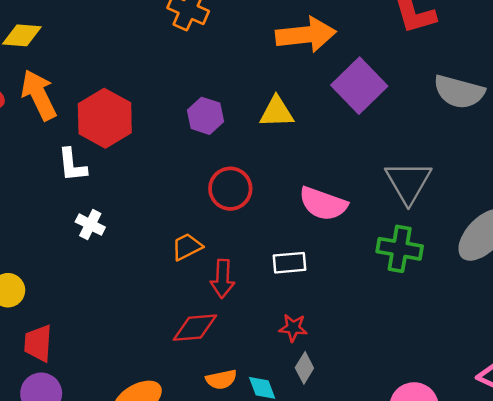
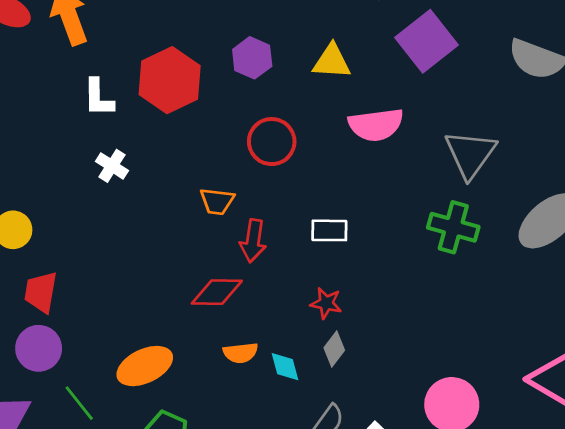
red hexagon: (105, 118) -> (170, 80), moved
pink semicircle: (323, 204) -> (376, 125), moved, turned -33
orange trapezoid: (187, 247) -> (217, 201), turned -152

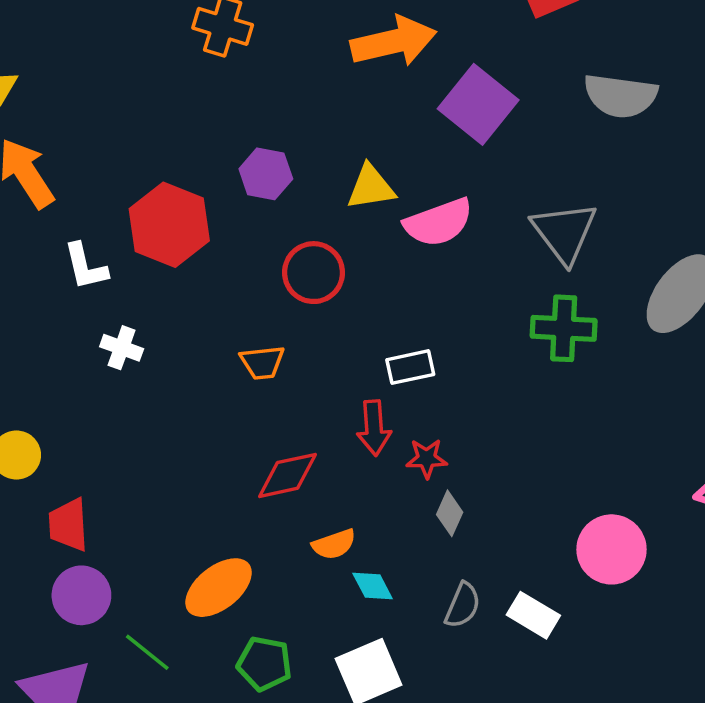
yellow triangle: (332, 61) -> (371, 187), moved
red arrow: (253, 241) -> (374, 428), moved
cyan diamond: (285, 367) -> (373, 586), moved

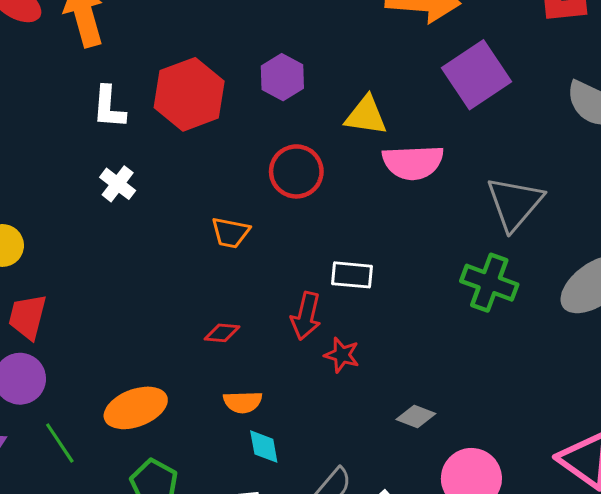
red diamond: (287, 475) -> (222, 333), size x0.6
gray diamond: (450, 513) -> (416, 416), moved, turned 69

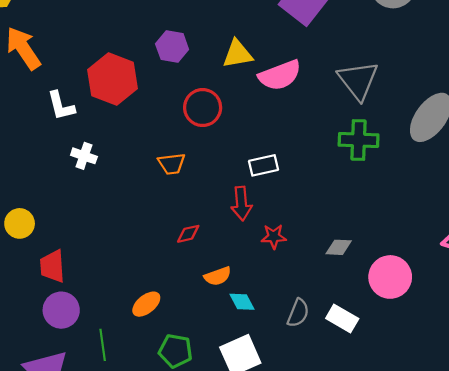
red star: (342, 355) -> (274, 237), moved
orange ellipse: (136, 408) -> (146, 304), size x0.7
green line: (60, 443) -> (103, 345), turned 44

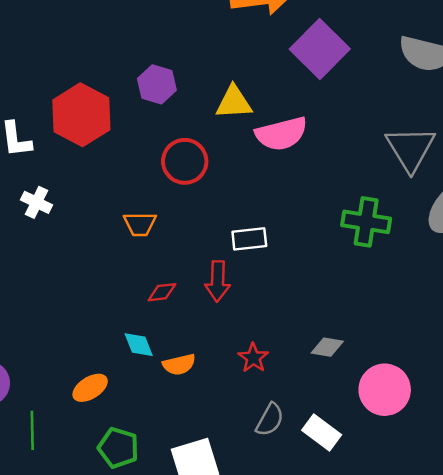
gray triangle: (358, 80) -> (410, 149), moved
red diamond: (188, 234) -> (162, 292), moved
red star: (274, 237) -> (253, 358), moved, turned 30
cyan diamond: (242, 302) -> (139, 345), moved

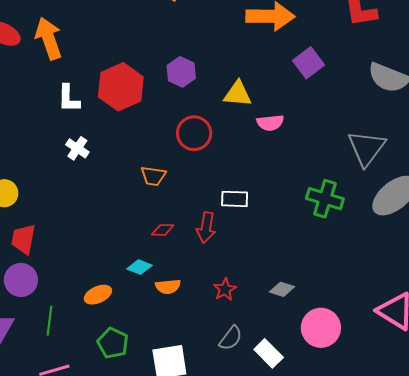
purple square: (320, 49) -> (309, 63), size x0.7
pink semicircle: (281, 134) -> (270, 123), size x0.7
cyan diamond: (139, 345) -> (139, 267), turned -55

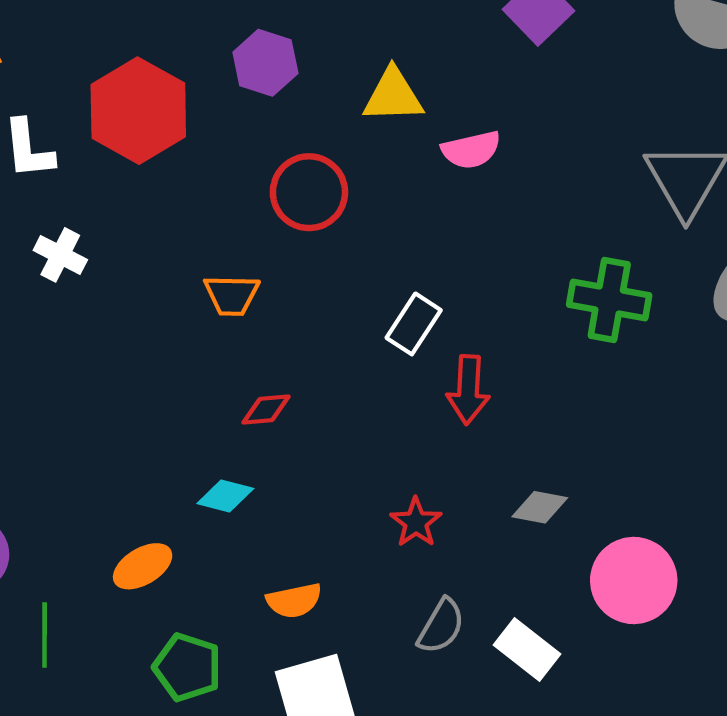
white rectangle: (235, 199) -> (414, 324), turned -52
red arrow: (206, 228) -> (468, 390), moved
orange semicircle: (168, 287) -> (294, 600), moved

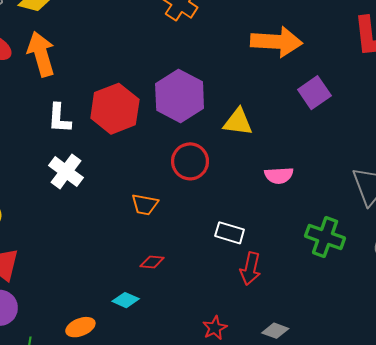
purple hexagon: (265, 63) -> (180, 96), size x1.6
pink semicircle: (471, 150) -> (279, 175), moved
white cross: (60, 255) -> (66, 172), size x1.4
white rectangle: (414, 324) -> (230, 233), turned 64

